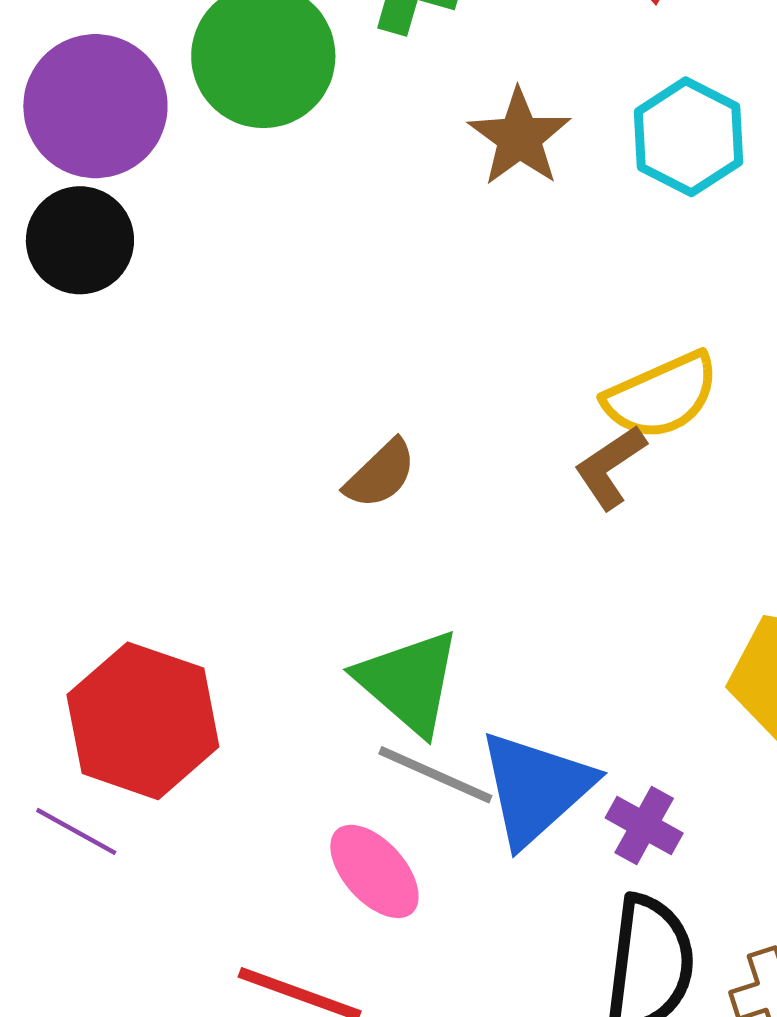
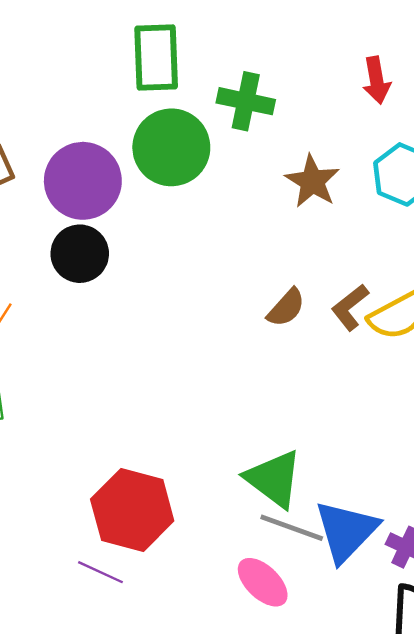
brown L-shape: (610, 467) -> (350, 307), moved
brown semicircle: (381, 474) -> (286, 308), moved

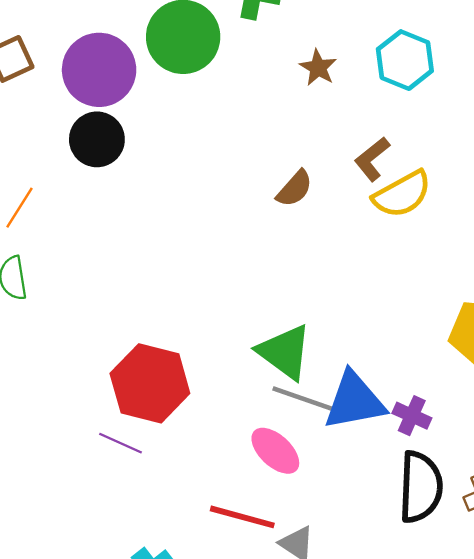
brown star: (312, 181) -> (318, 68), size x0.7
brown L-shape: (350, 307) -> (372, 159), moved
blue triangle: (346, 531) -> (354, 401), turned 36

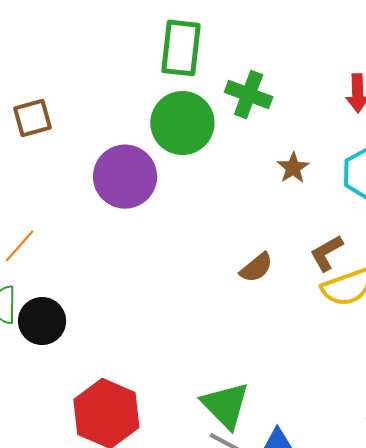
purple circle: (99, 70) -> (125, 177), moved
black circle: (97, 139) -> (42, 321), moved

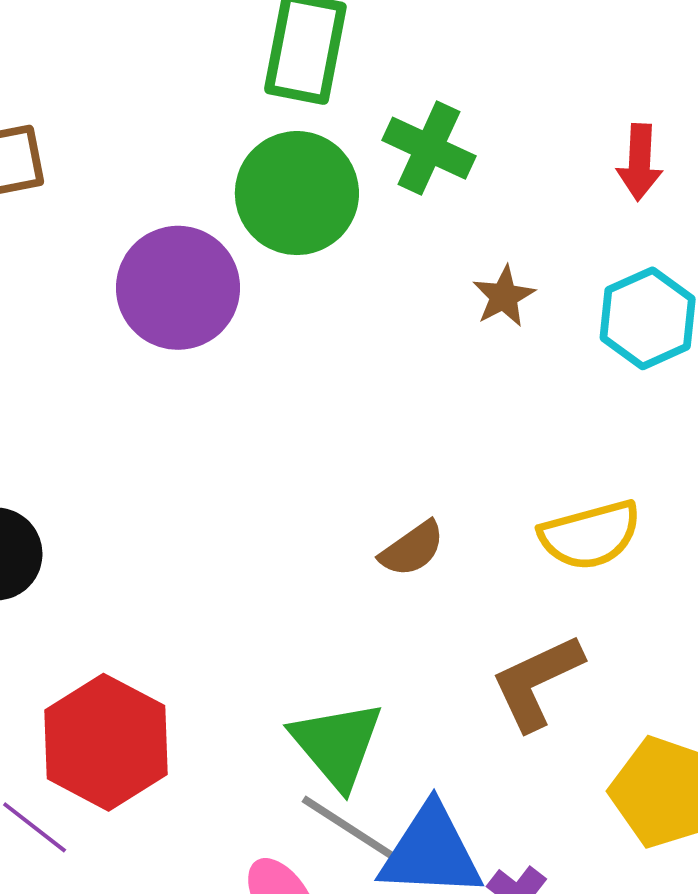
brown L-shape: (327, 253) -> (537, 682), moved, size x1.4
brown semicircle: (256, 268) -> (412, 549), moved

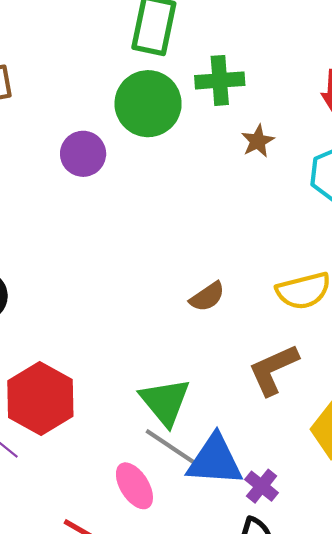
green cross: (429, 148) -> (220, 80), turned -30
purple circle: (178, 288) -> (83, 154), size x0.7
brown star: (504, 296) -> (258, 141), moved

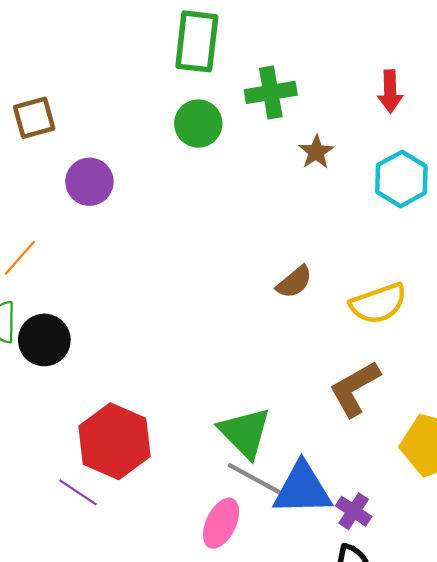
green circle: (148, 104) -> (198, 124), size x0.7
purple circle: (83, 154) -> (89, 182), moved
brown semicircle: (207, 297) -> (294, 282), moved
pink ellipse: (134, 486) -> (221, 523), turned 63

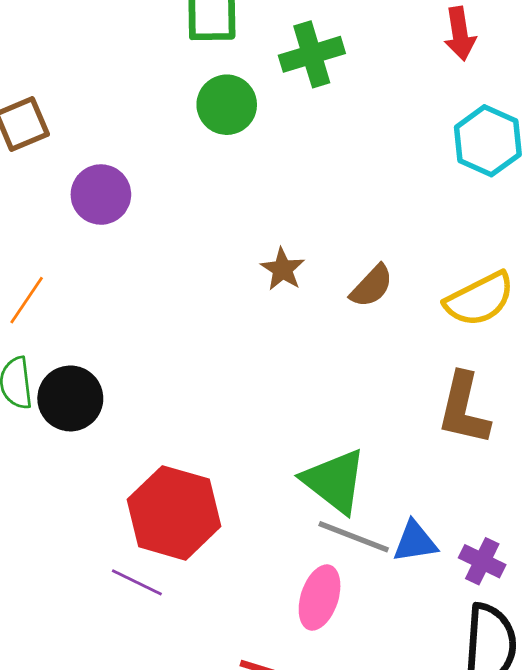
brown star: (316, 152) -> (283, 269), moved
brown L-shape: (355, 389) -> (464, 409), turned -40
blue triangle: (302, 489) -> (415, 542), size x0.6

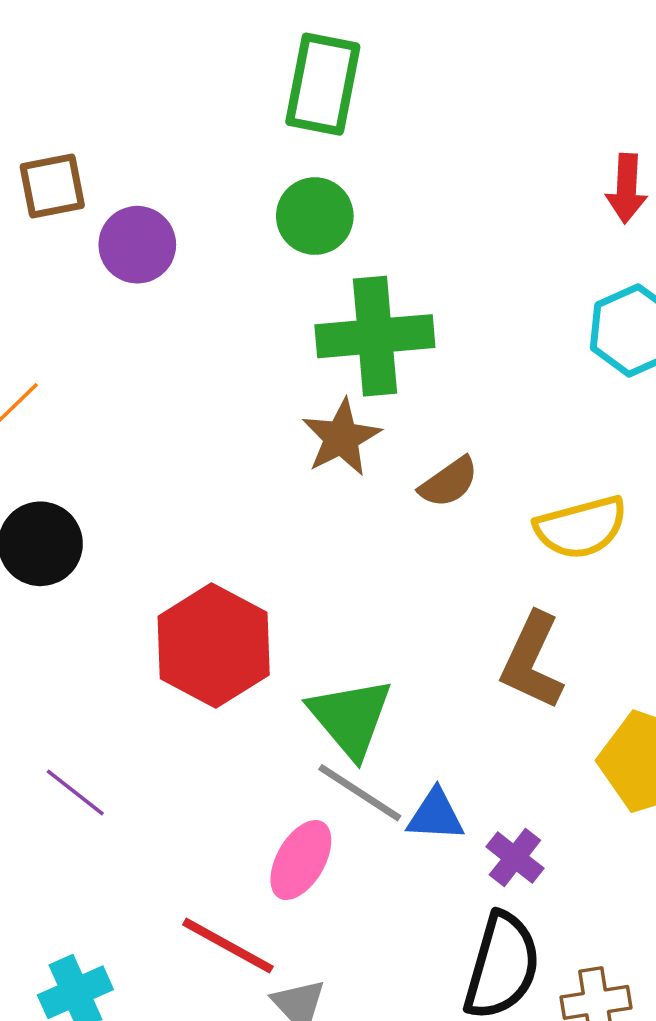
green cross: (312, 54) -> (375, 336), moved, size x1.4
purple circle: (101, 195) -> (137, 245), moved
brown star: (283, 269) -> (341, 438), size x1.4
red hexagon: (174, 513) -> (214, 646), moved

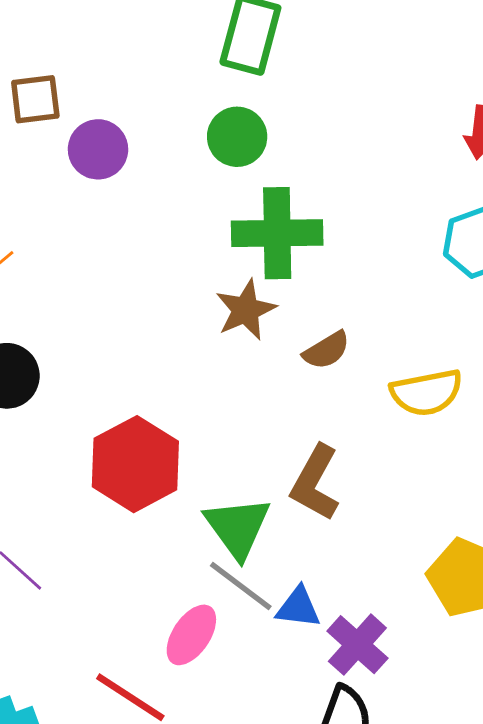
brown L-shape: (532, 661) -> (315, 483), moved
purple cross: (515, 858) -> (357, 645), size x1.4

